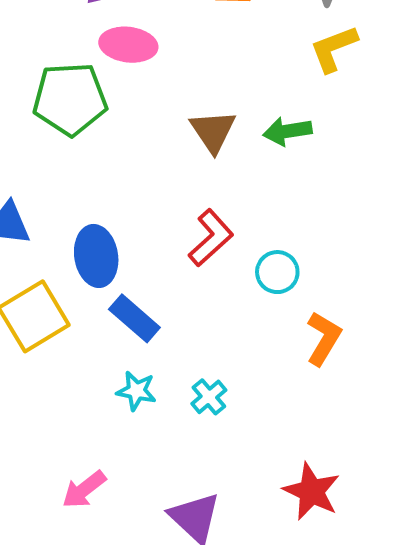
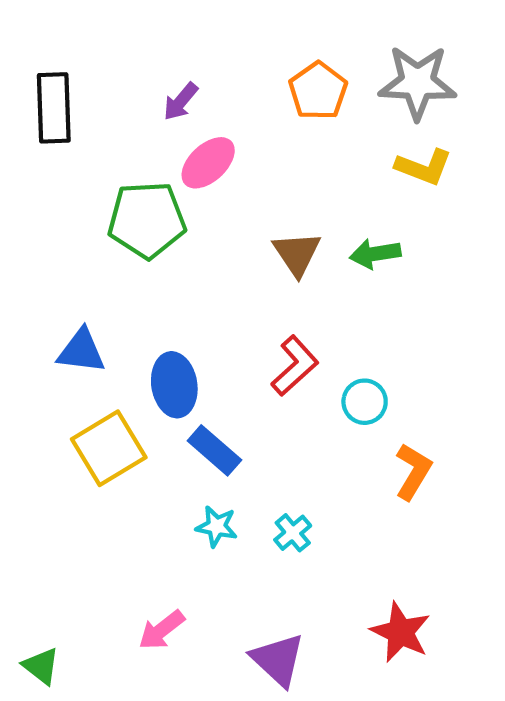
pink ellipse: (128, 45) -> (208, 163), turned -50
yellow L-shape: (334, 49) -> (424, 167), turned -138

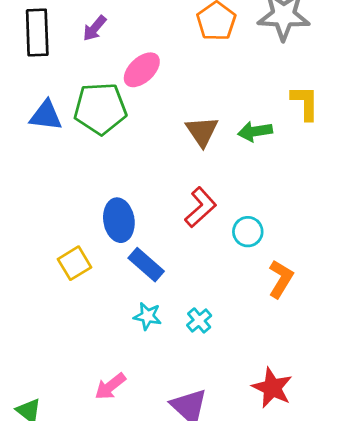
purple arrow: (181, 101) -> (95, 28), moved
yellow L-shape: (424, 167) -> (305, 103), moved, turned -111
blue triangle: (81, 351) -> (46, 116), moved
yellow square: (109, 448) -> (74, 263), size x0.7

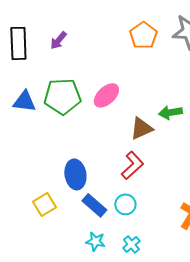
pink ellipse: (142, 70) -> (106, 95), moved
brown triangle: (202, 131) -> (141, 128), moved, turned 40
cyan circle: (248, 232) -> (125, 204), moved

